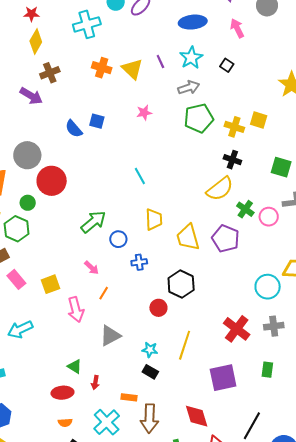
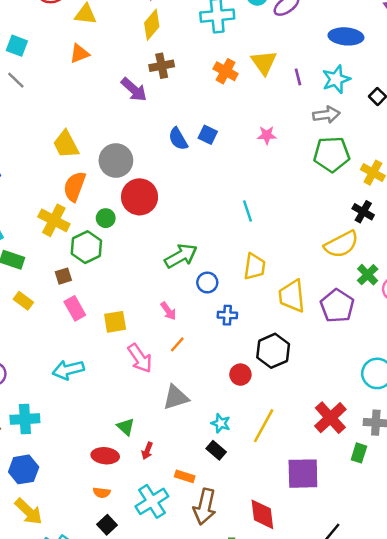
yellow triangle: (132, 69) -> (264, 62), moved
pink arrow: (76, 310) -> (140, 358), turned -30
green rectangle: (267, 370) -> (359, 453), moved

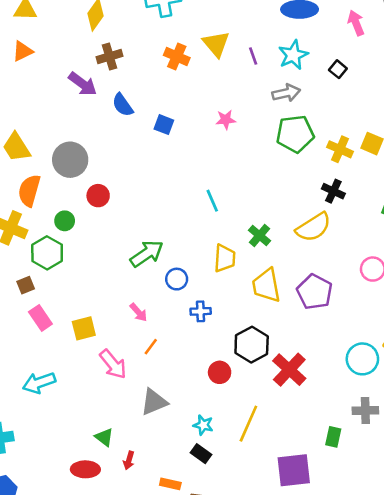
blue semicircle: (178, 139) -> (123, 105), moved
red circle: (140, 197) -> (98, 196), size x0.6
green cross: (368, 275) -> (260, 235), moved
red cross: (330, 418) -> (289, 370), moved
green rectangle: (359, 453) -> (333, 437), moved

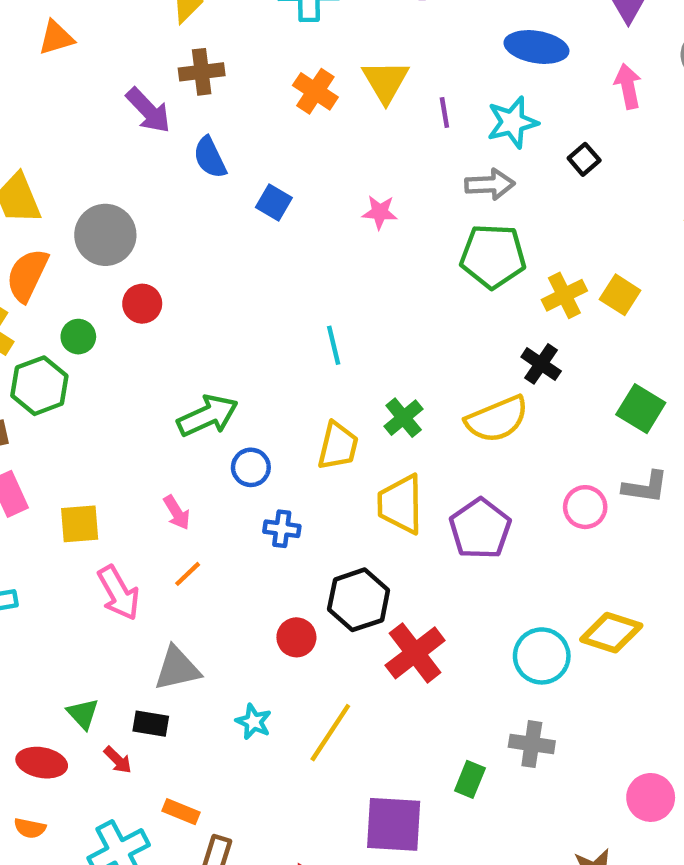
yellow cross: (340, 149) -> (564, 295), turned 30
black rectangle: (201, 454) -> (151, 724), moved, turned -36
red arrow: (129, 460) -> (118, 760), turned -72

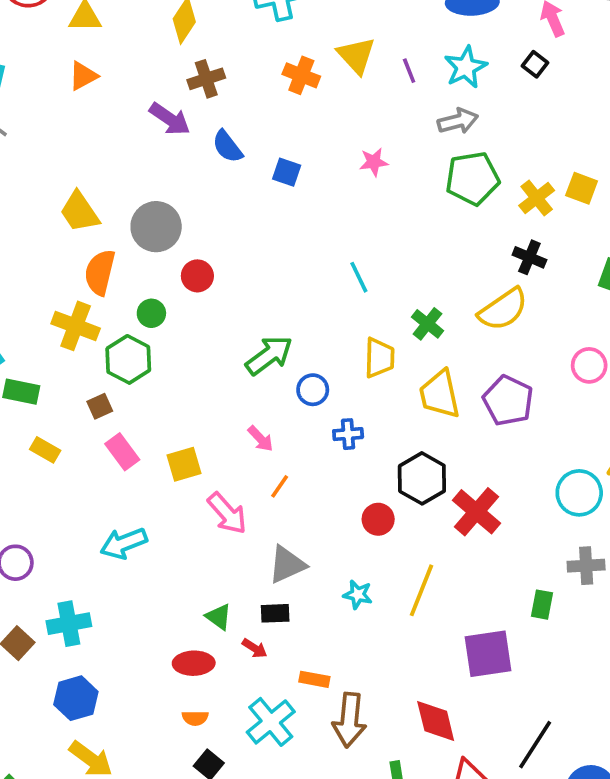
black square: (584, 159) -> (535, 64), moved

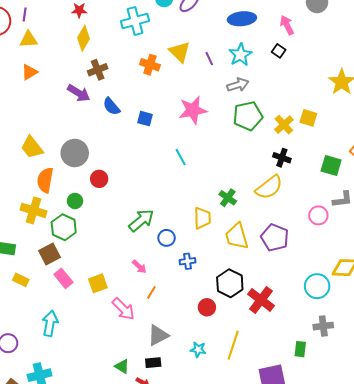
pink star: (374, 162) -> (193, 110), size x1.8
cyan line: (359, 277) -> (181, 157), moved
brown square: (100, 406) -> (49, 254), size x1.5
cyan arrow: (124, 543) -> (50, 323), moved, turned 125

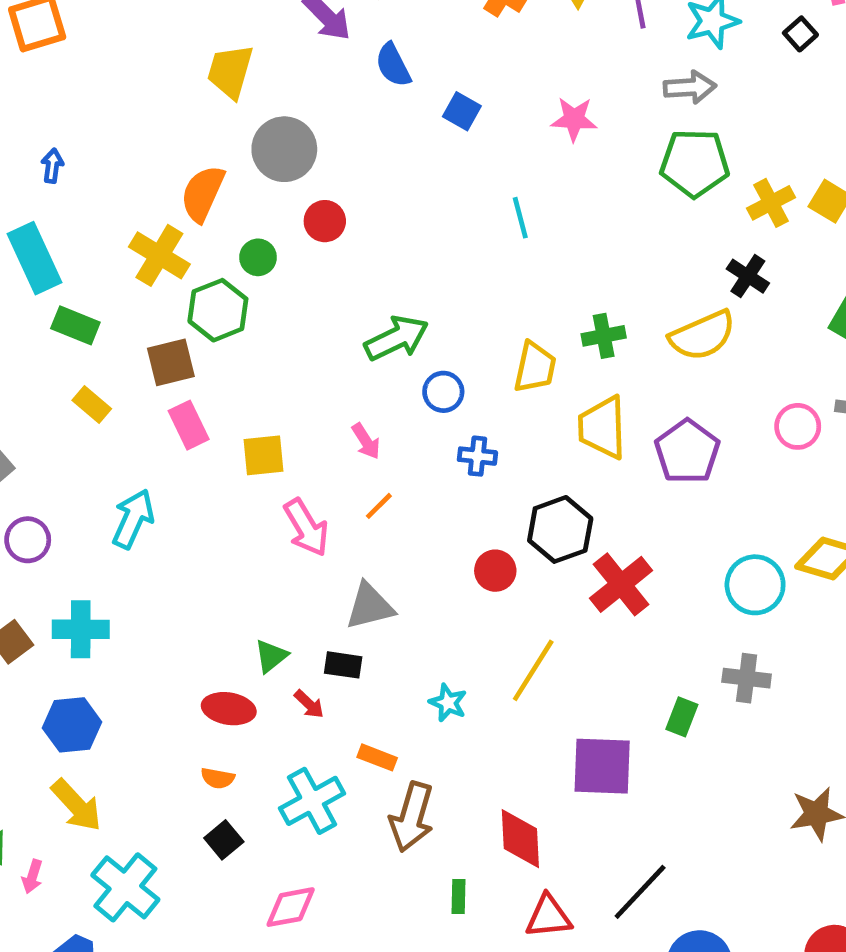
pink star: (193, 110) -> (574, 119), size x0.7
yellow trapezoid: (32, 147) -> (230, 71), moved, turned 40
green cross: (228, 198) -> (604, 336), turned 30
cyan star: (198, 350) -> (448, 703), moved
green triangle: (122, 366) -> (271, 656), turned 35

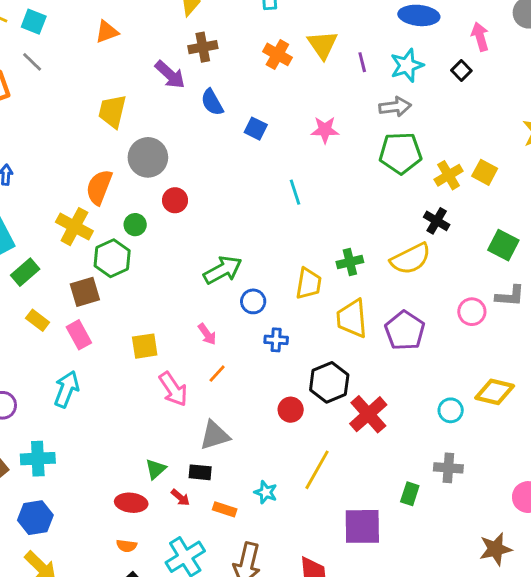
green rectangle: (75, 325) -> (25, 272), turned -60
pink rectangle: (189, 425) -> (79, 335), moved
cyan circle: (755, 585) -> (451, 410), size x0.7
orange rectangle: (377, 757) -> (225, 509), moved

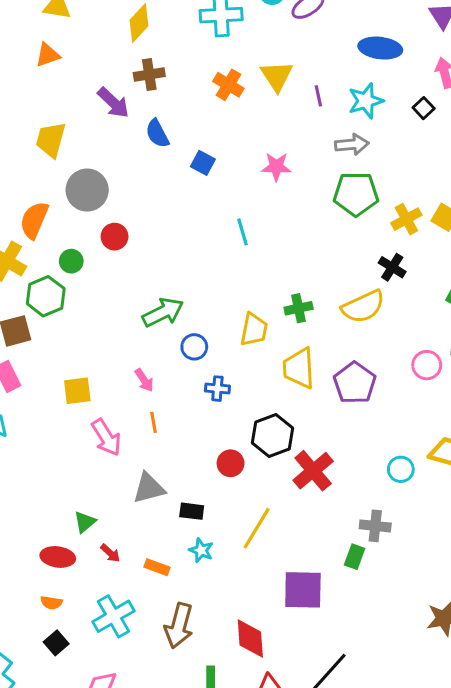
orange line: (217, 374) -> (153, 422), turned -54
gray cross: (448, 468) -> (375, 526), moved
black rectangle: (200, 472) -> (192, 511), moved

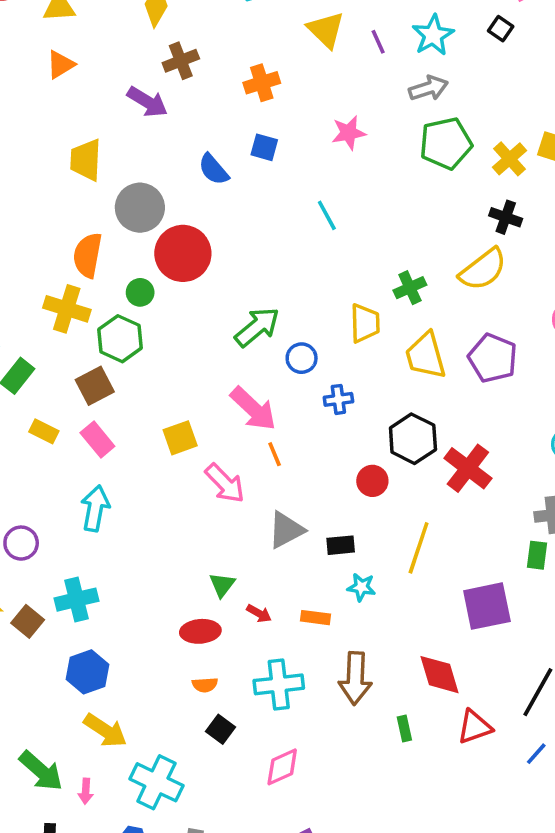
orange cross: (228, 85) -> (262, 83), moved, turned -36
blue semicircle: (157, 134) -> (213, 169), moved
red circle: (115, 237) -> (183, 253), size x1.8
pink arrow: (144, 380) -> (253, 409), size x1.8
cyan cross: (113, 616) -> (279, 684), turned 36

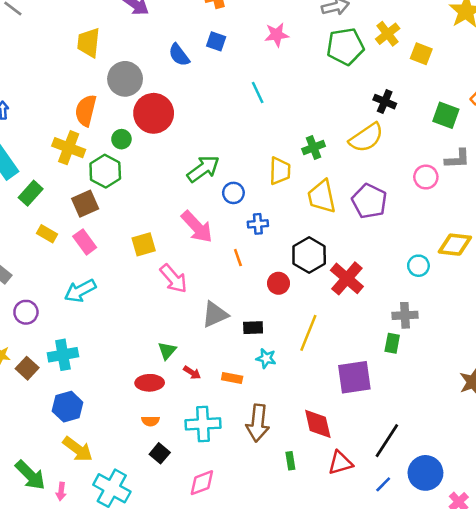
yellow cross: (509, 159) -> (388, 34), moved
orange line: (275, 454) -> (238, 258), moved
cyan arrow: (95, 508) -> (80, 291), turned -132

